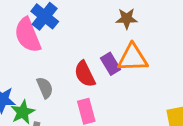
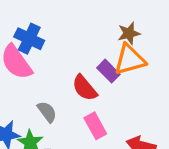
brown star: (127, 19) -> (129, 33), moved

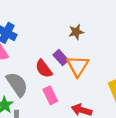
orange triangle: (130, 60) -> (78, 66), moved, turned -45
gray semicircle: (47, 112) -> (17, 84), size x1.6

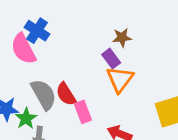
purple rectangle: (61, 58) -> (111, 59), moved
red semicircle: (44, 69) -> (66, 94), moved

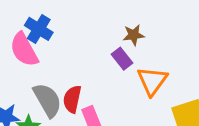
orange triangle: (120, 79) -> (152, 81), moved
red semicircle: (66, 94) -> (72, 99), turned 45

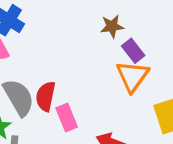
purple rectangle: (122, 59) -> (133, 51), moved

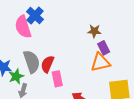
orange triangle: (132, 76) -> (100, 62), turned 30

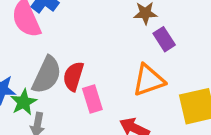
gray semicircle: (32, 62) -> (47, 75), turned 50
orange triangle: (100, 62) -> (149, 80), moved

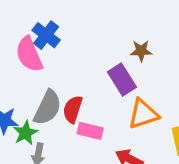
purple rectangle: (164, 39) -> (122, 79), moved, size x1.4
pink rectangle: (92, 99) -> (90, 131), turned -60

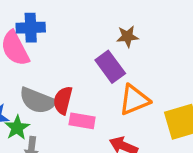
blue cross: (46, 35) -> (31, 28), turned -36
gray semicircle: (48, 108) -> (38, 101), turned 90

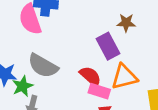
red semicircle: (63, 100) -> (90, 76), moved, turned 110
pink rectangle: (82, 121) -> (99, 91), moved

